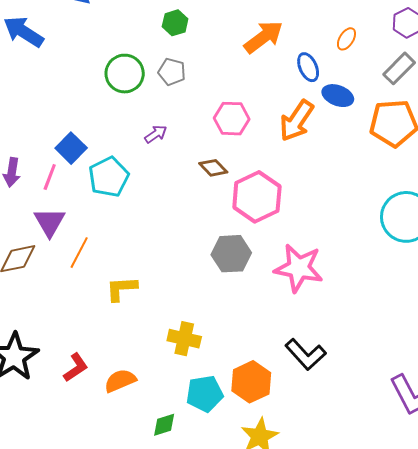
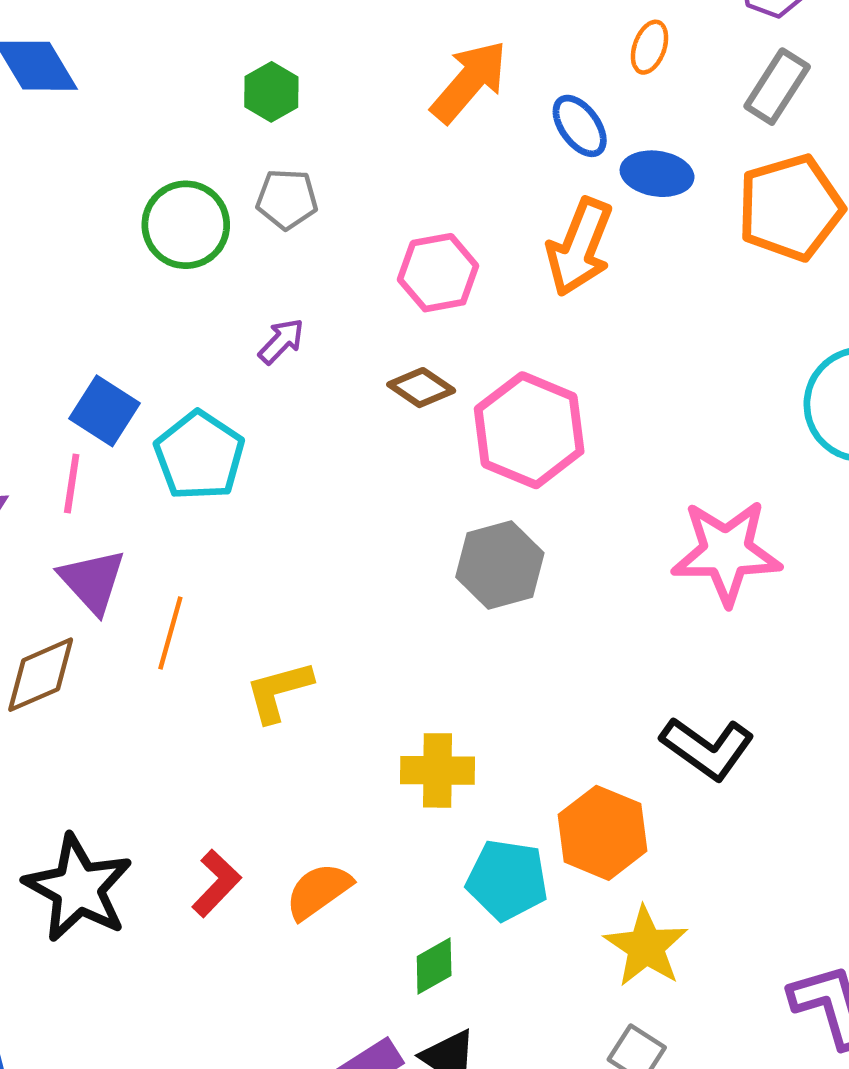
pink star: (299, 268) -> (726, 552), moved
cyan pentagon: (205, 394) -> (507, 880), turned 30

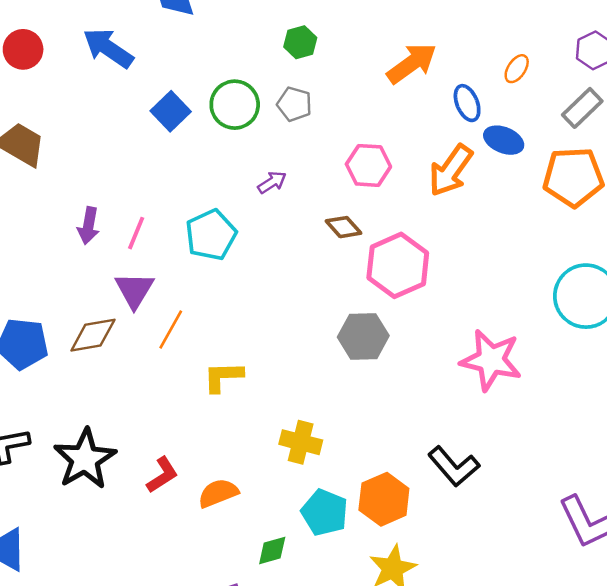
blue square: (105, 411) -> (171, 111), moved

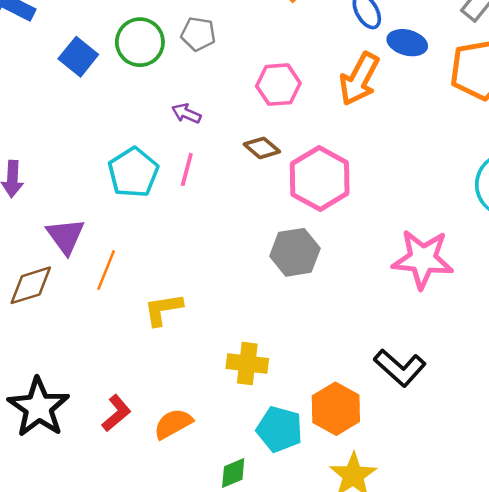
purple arrow: (272, 182) -> (186, 113), turned -116
pink line: (136, 233) -> (187, 169), moved

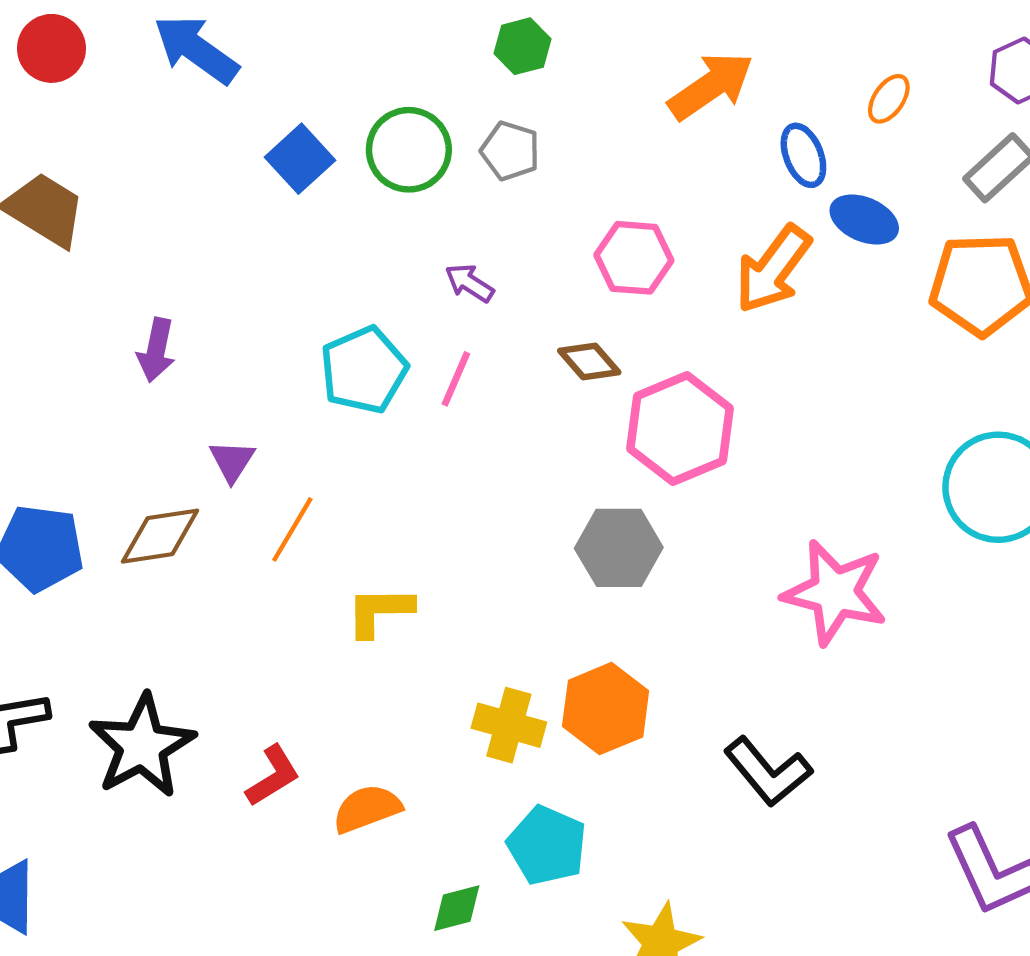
purple triangle: (66, 236) -> (232, 461), size x0.7
orange hexagon: (336, 409) -> (606, 709), moved

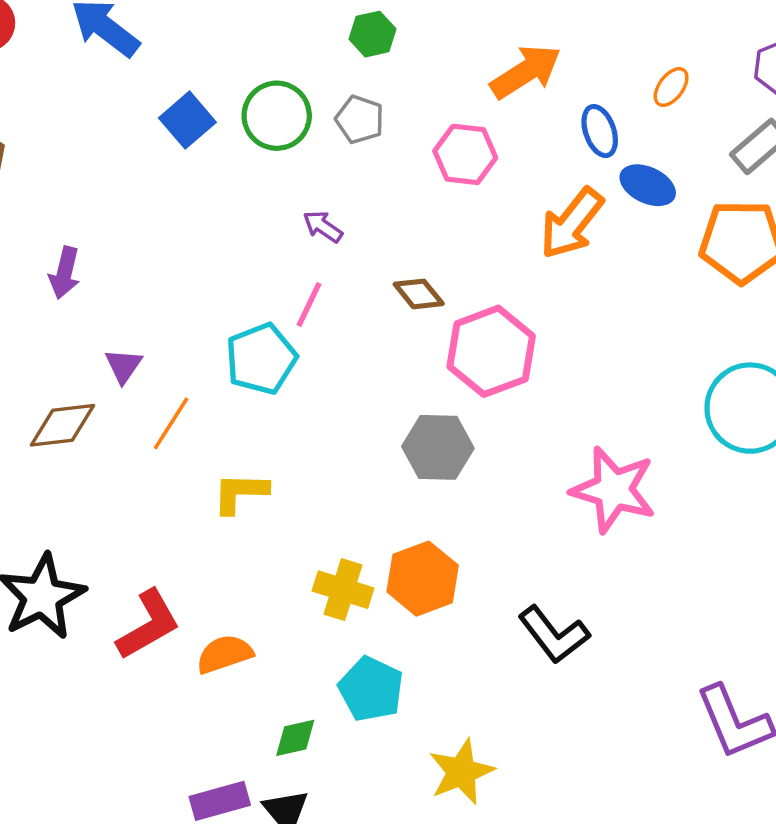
pink hexagon: (634, 258) -> (465, 154), moved
cyan pentagon: (364, 370) -> (261, 359), moved
red L-shape: (273, 776) -> (148, 625), size x1.4

